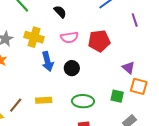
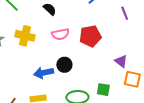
blue arrow: (48, 61) -> (44, 73), moved, turned 96
green square: (117, 96) -> (103, 90), moved

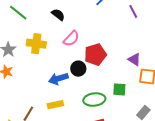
pink semicircle: (60, 34) -> (71, 39), turned -30
red pentagon: (90, 36) -> (95, 55), moved

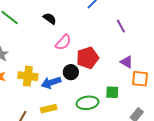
purple line: (133, 11) -> (121, 26), moved
yellow cross: (36, 44) -> (28, 76), moved

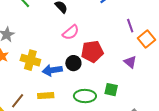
orange square: (140, 79) -> (147, 39), moved, turned 36

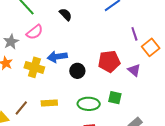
pink semicircle: (71, 32) -> (35, 32), moved
red pentagon: (92, 52) -> (109, 61), moved
blue arrow: (52, 70) -> (57, 57), moved

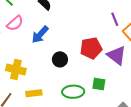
blue arrow: (57, 57) -> (40, 35), moved, turned -36
yellow cross: (34, 67) -> (16, 70), moved
purple triangle: (134, 70) -> (117, 55), size x1.5

